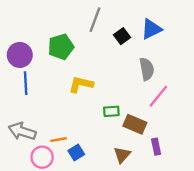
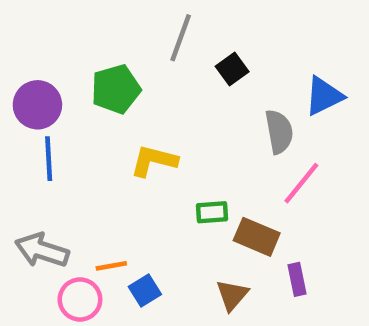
blue triangle: (151, 29) -> (324, 96), moved

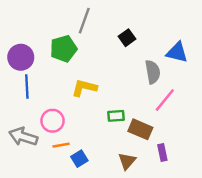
gray line: (181, 38) -> (84, 21), moved
blue triangle: (324, 96) -> (177, 52), turned 40
pink circle: (80, 299) -> (53, 121), moved

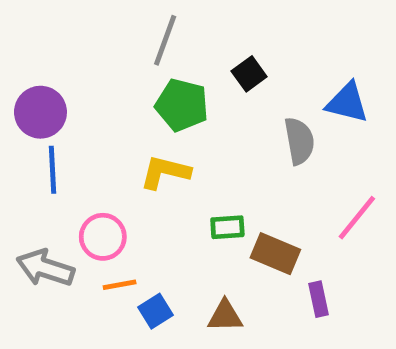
green pentagon: (63, 49) -> (182, 105), moved, turned 30
pink line: (165, 100) -> (357, 218), moved
brown triangle: (127, 161) -> (225, 316), moved, turned 48

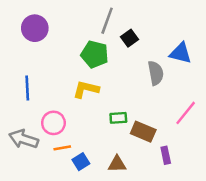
gray line: (165, 40) -> (107, 21), moved
purple circle: (40, 112) -> (35, 28), moved

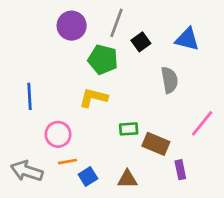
purple circle: (35, 28) -> (72, 26), moved
blue triangle: (181, 53) -> (187, 39), moved
gray arrow: (24, 139) -> (27, 171), moved

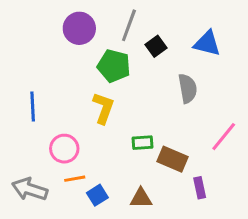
yellow L-shape: (93, 98) -> (103, 108), turned 96

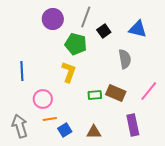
brown rectangle: (173, 159) -> (116, 93), moved
purple rectangle: (200, 188) -> (133, 125), size x1.5
gray arrow: (30, 189) -> (20, 126), turned 55

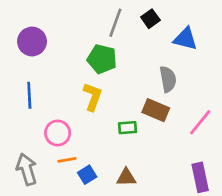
purple circle: (53, 19) -> (32, 42), moved
black square: (104, 31) -> (150, 19), moved
brown rectangle: (116, 93) -> (156, 110), moved
purple rectangle: (133, 125) -> (200, 177), moved

